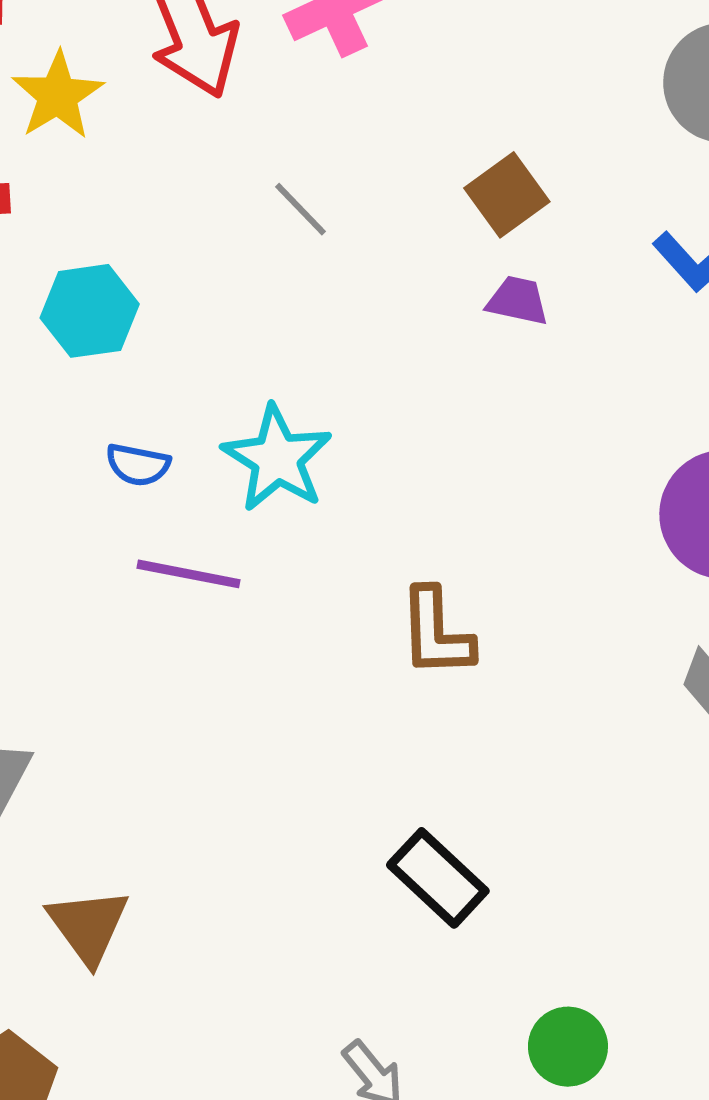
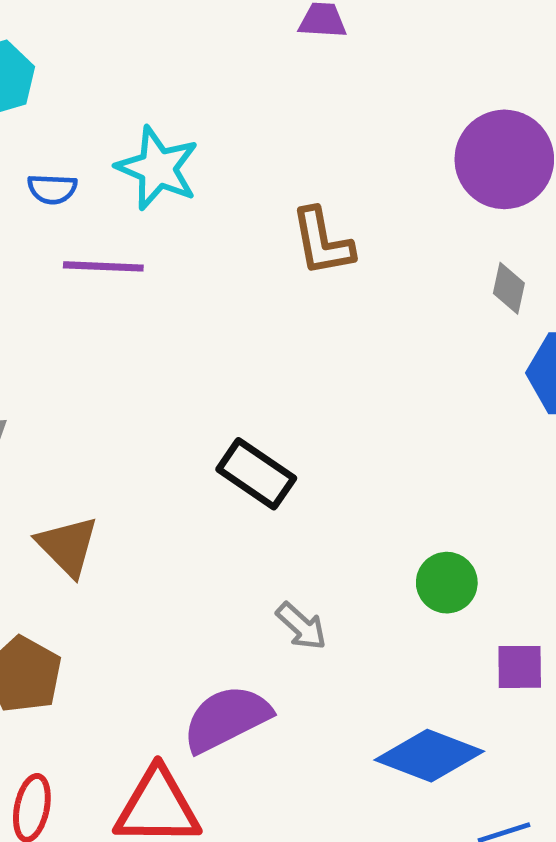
brown L-shape: (436, 633) -> (322, 242), moved
black rectangle: (438, 878) -> (256, 474), moved

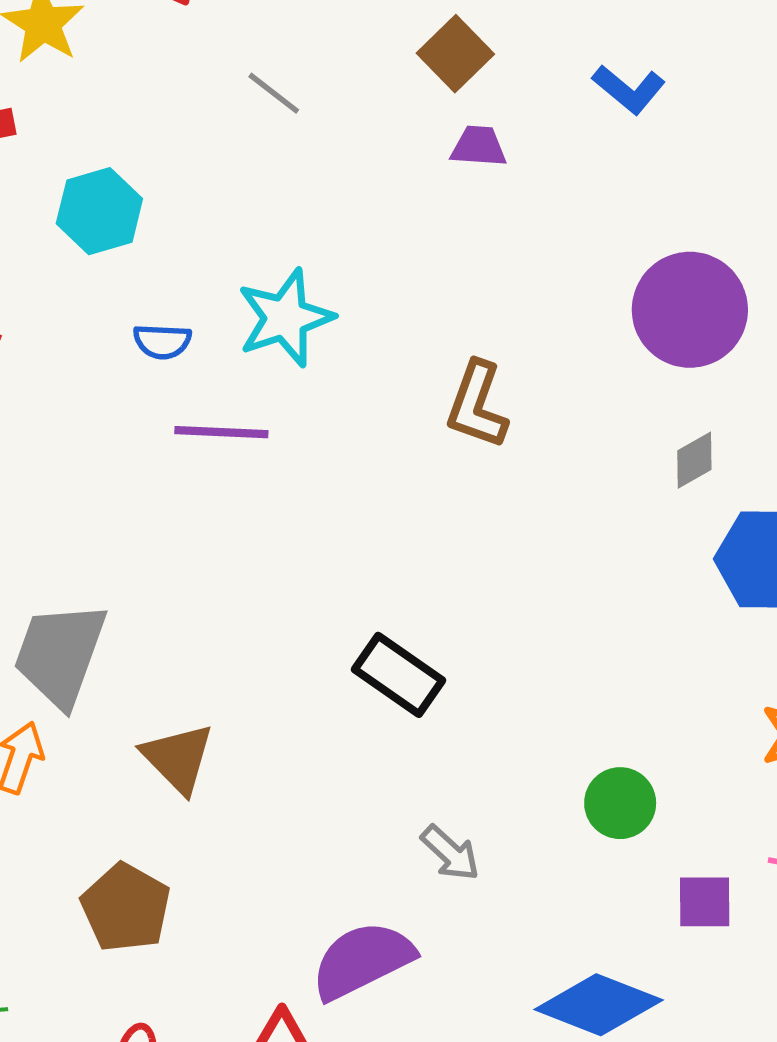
cyan star: (158, 168) -> (285, 318), turned 30
brown L-shape: (322, 242) -> (477, 405), turned 30
gray diamond: (509, 288) -> (694, 460), turned 48

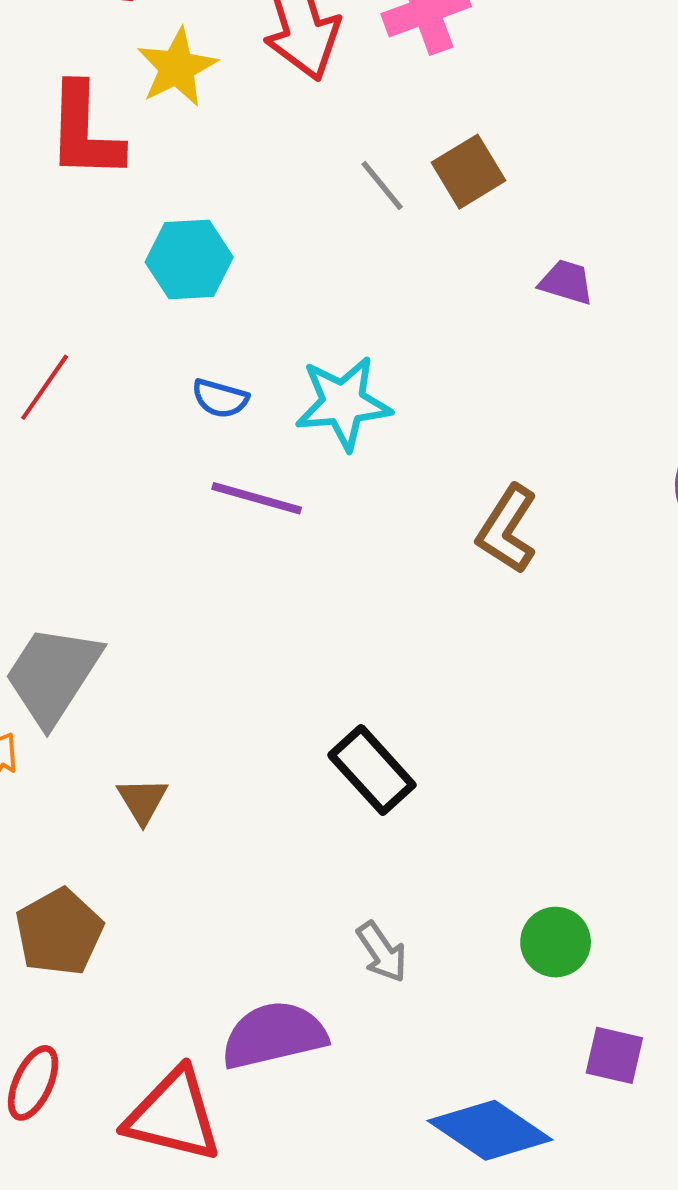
brown square: (455, 54) -> (468, 172), moved
brown triangle: (178, 758) -> (142, 800), size x0.7

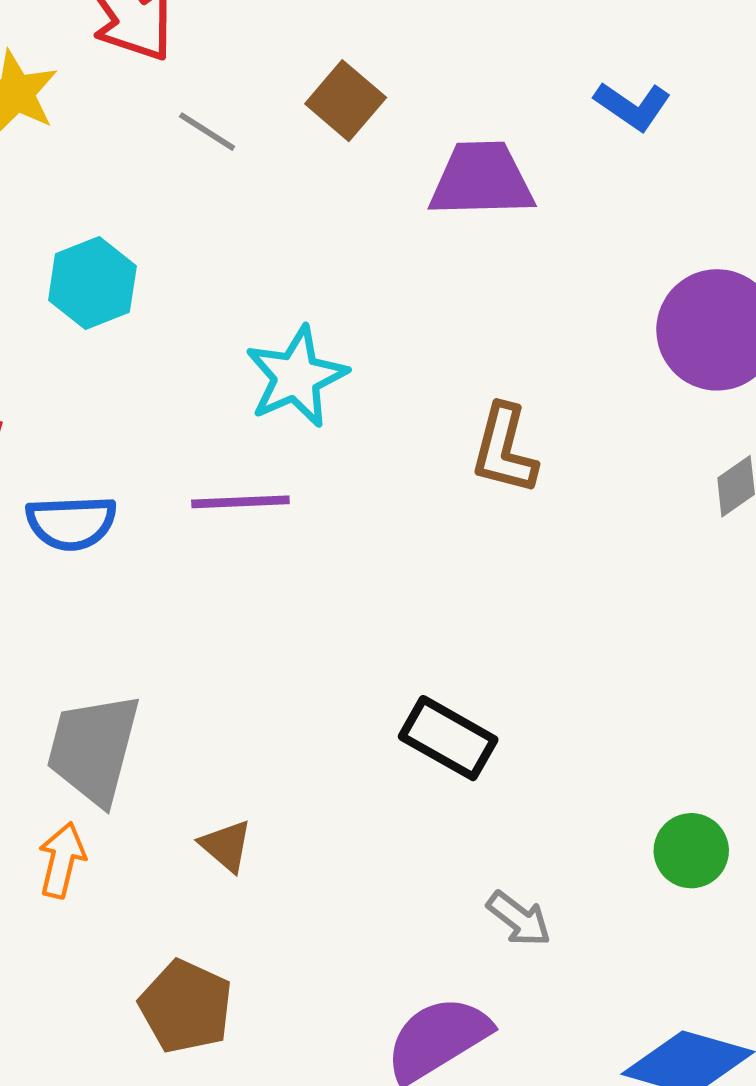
gray line: (382, 186) -> (207, 132), moved
purple trapezoid: (566, 282) -> (481, 180), size x1.8
blue semicircle: (220, 398) -> (71, 523), moved, size x1.5

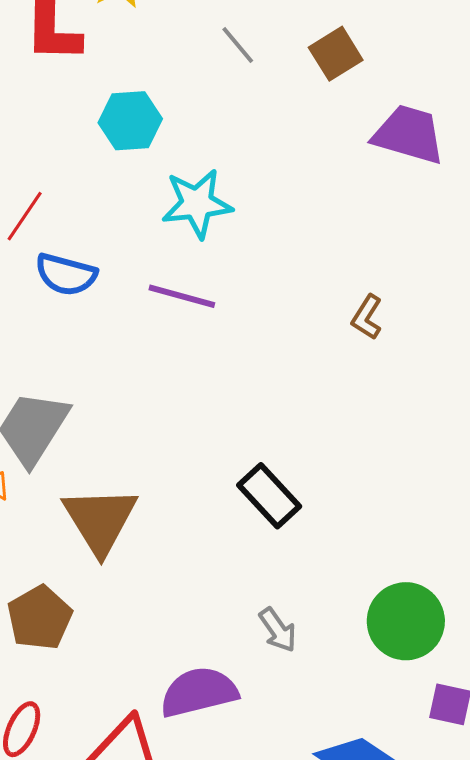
cyan star: (296, 377) -> (197, 203), moved
brown L-shape: (504, 449) -> (367, 317), size x0.7
brown triangle: (226, 846) -> (100, 520), size x2.0
green circle: (691, 851) -> (406, 621), size x1.5

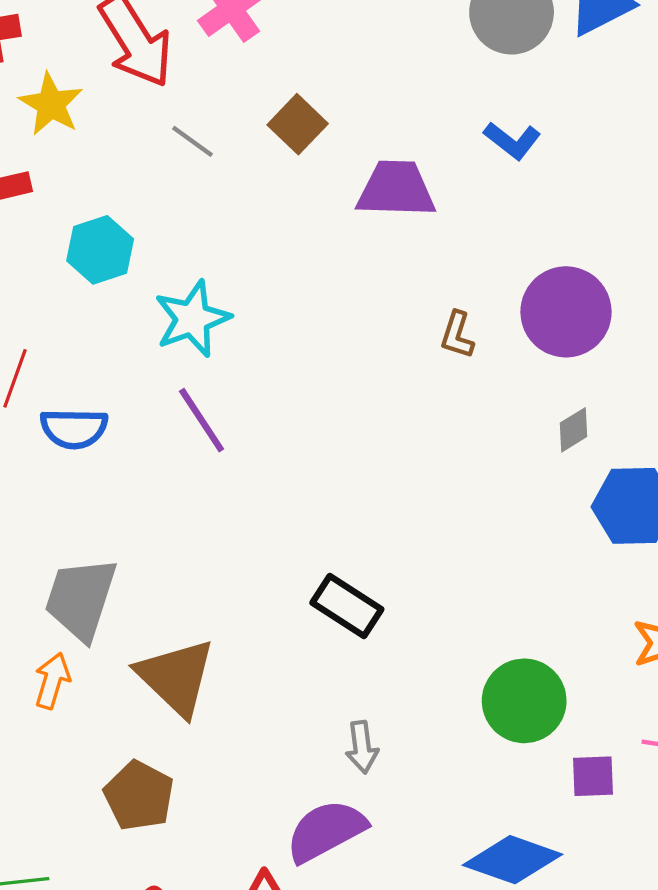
purple line: (182, 296) -> (202, 420), turned 56
brown L-shape: (367, 317) -> (457, 335), moved
gray arrow: (278, 630) -> (362, 747), moved, turned 42

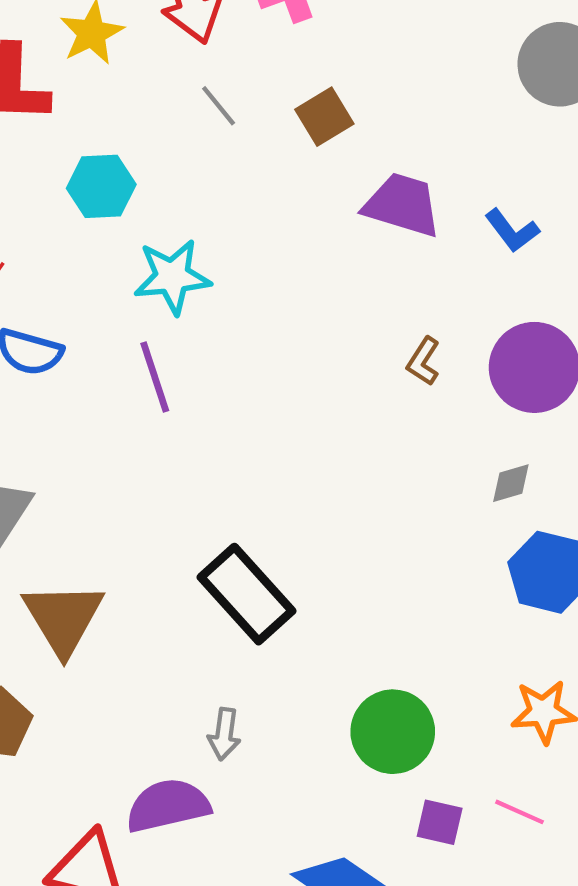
blue L-shape: (512, 141) -> (512, 231), moved
black rectangle: (347, 606) -> (247, 594), size x1.4

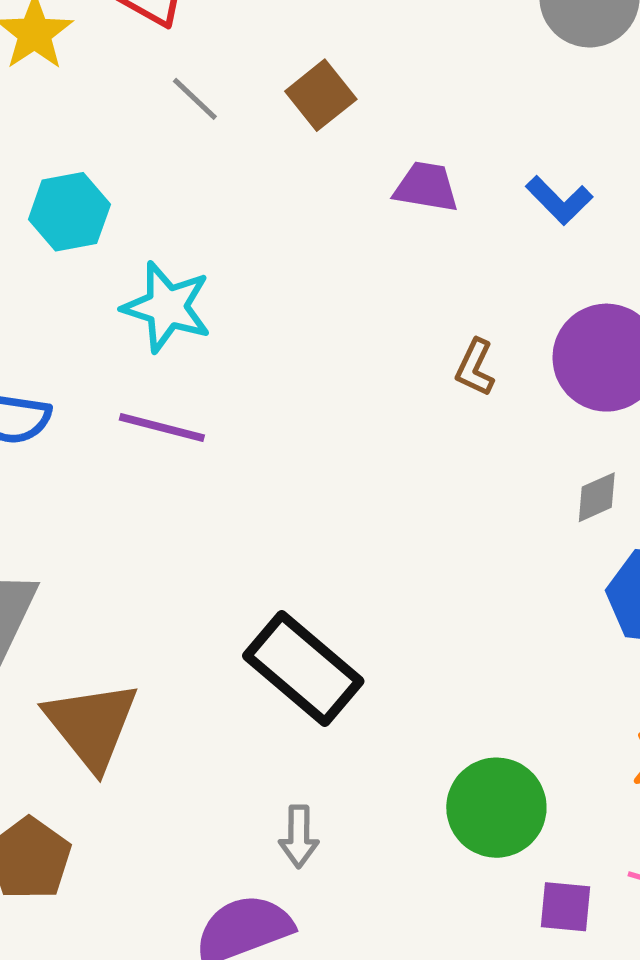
purple trapezoid: (402, 205) -> (426, 187), size x0.7
cyan star: (172, 277) -> (167, 307), turned 30
purple line: (155, 377) -> (162, 428), turned -50

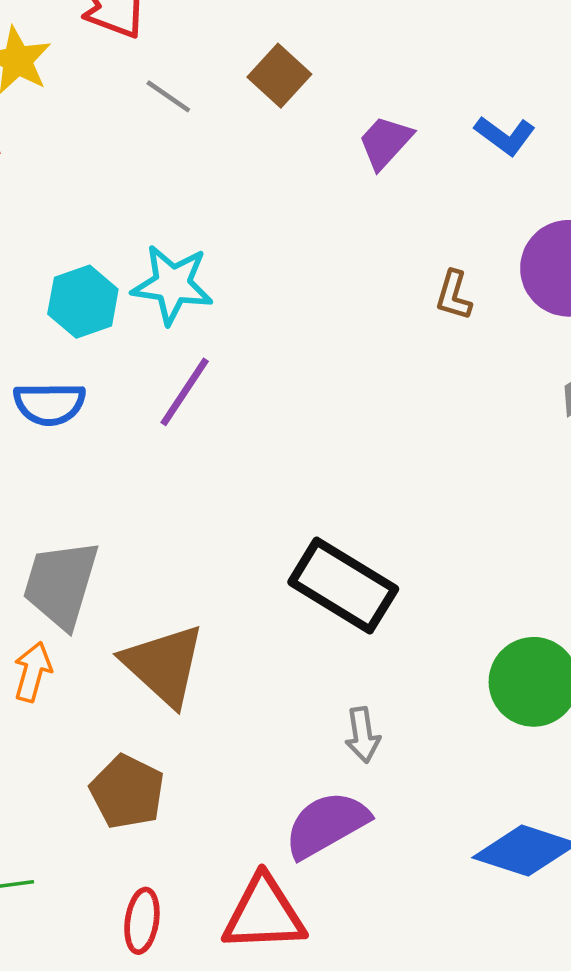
purple trapezoid: (426, 187) -> (385, 142), turned -48
cyan hexagon: (69, 212) -> (83, 302), moved
purple line: (162, 428) -> (185, 392), turned -62

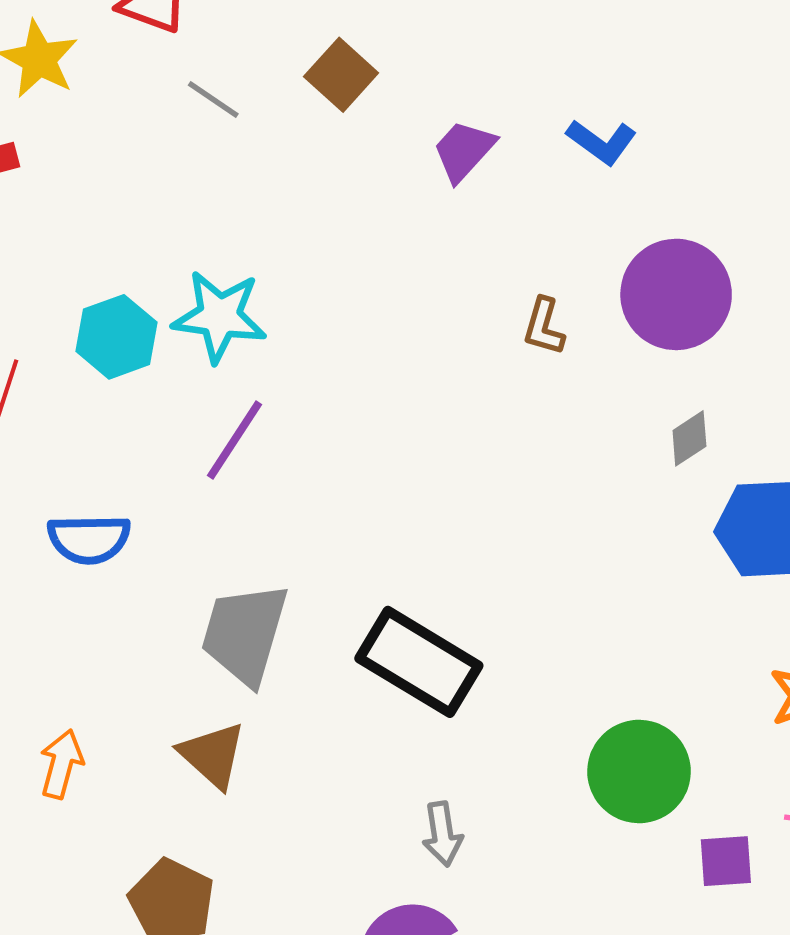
blue semicircle: (49, 404) -> (89, 539), moved
gray trapezoid: (61, 584) -> (245, 634), moved
brown triangle: (164, 665) -> (213, 755), size x0.7

